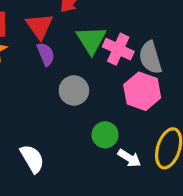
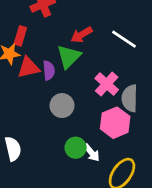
red triangle: (40, 26) -> (28, 68), moved, turned 35
green triangle: (91, 40) -> (69, 57), moved
white arrow: (129, 158) -> (92, 153), moved

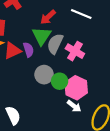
gray semicircle: (130, 98) -> (55, 44), moved, turned 36
pink hexagon: (115, 123) -> (76, 88), moved
green circle: (76, 148) -> (60, 81), moved

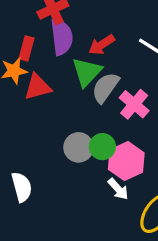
purple semicircle: (28, 50) -> (62, 37), moved, size x1.5
gray circle: (44, 75) -> (79, 147), moved

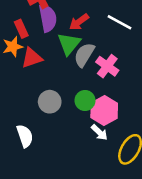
red rectangle: (27, 48) -> (21, 29), turned -36
gray circle: (79, 147) -> (50, 102), moved

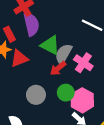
red arrow: (79, 22) -> (58, 68), moved
green triangle: (69, 44) -> (50, 45), turned -40

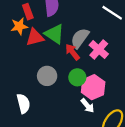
green triangle: (50, 45) -> (54, 34), moved
red arrow: (58, 68) -> (73, 52), turned 84

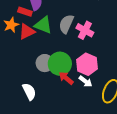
red rectangle: (28, 12) -> (25, 12), moved, turned -40
red arrow: (73, 52) -> (66, 78), moved
green circle: (77, 77) -> (60, 64), moved, size x1.5

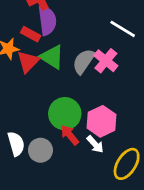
pink cross: (85, 30) -> (106, 61), moved
red triangle: (27, 32) -> (28, 62), turned -30
gray circle: (45, 63) -> (40, 150), moved

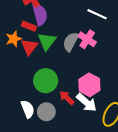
green triangle: (52, 57) -> (47, 41), turned 42
green circle: (65, 114) -> (46, 81), moved
white arrow: (95, 144) -> (87, 103), size x1.5

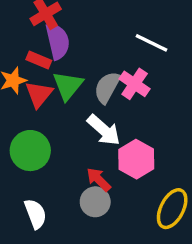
green circle: (46, 81) -> (30, 151), moved
white arrow: (87, 103) -> (104, 130), moved
white semicircle: (28, 109) -> (35, 214), moved
gray circle: (46, 112) -> (95, 202), moved

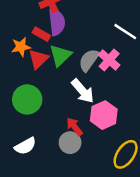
white semicircle: (35, 214) -> (25, 146), turned 75

